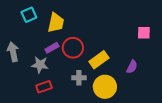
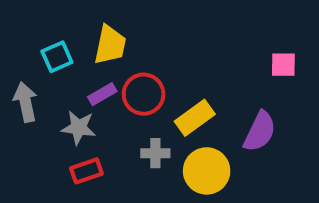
cyan square: (29, 15) -> (57, 57), moved
purple semicircle: (132, 67) -> (260, 132), size x1.5

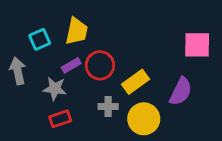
pink square: (283, 65) -> (197, 45), size x1.5

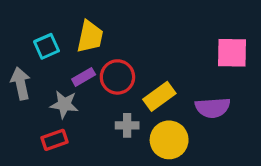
purple semicircle: (181, 91) -> (213, 108), turned 60
red rectangle: (60, 119) -> (55, 140), moved

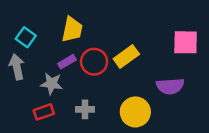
cyan square: (46, 46) -> (26, 37), moved, turned -30
yellow rectangle: (159, 96) -> (126, 57), moved
gray cross: (127, 125) -> (85, 109), moved

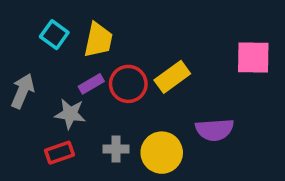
cyan square: (26, 37) -> (54, 35), moved
gray arrow: (17, 67) -> (23, 91), turned 35
purple semicircle: (170, 86) -> (215, 130), moved
yellow circle: (135, 112) -> (162, 153), moved

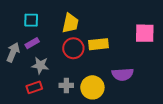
cyan square: (54, 35) -> (31, 20), turned -35
yellow trapezoid: (98, 40) -> (70, 23), moved
yellow rectangle: (172, 77) -> (98, 44), turned 30
purple rectangle: (91, 84) -> (32, 43), moved

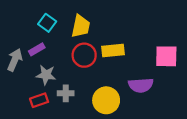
cyan square: (31, 20) -> (47, 23), moved, turned 35
pink square: (145, 33) -> (166, 56), moved
gray cross: (66, 85) -> (66, 93), moved

